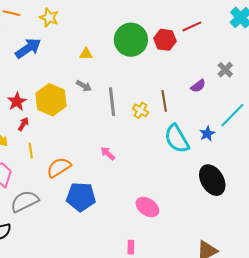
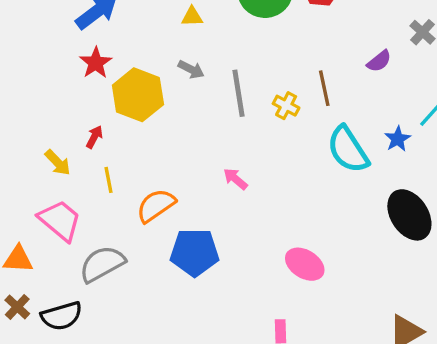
red star: (17, 102) -> (96, 63), moved

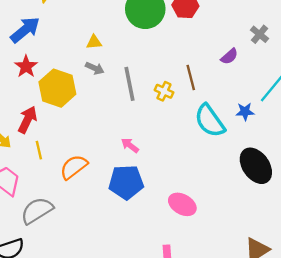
yellow triangle: (192, 17) -> (94, 42), moved
red arrow: (94, 137) -> (27, 120), size x1.6
blue star: (398, 139) -> (245, 112), turned 30
blue pentagon: (195, 252) -> (126, 182), moved

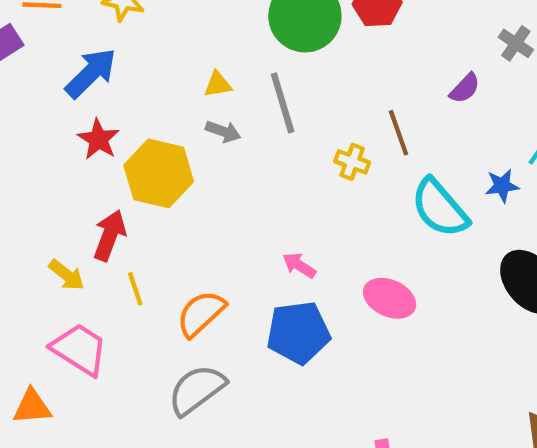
gray line: (129, 84) -> (283, 103), moved
pink ellipse: (182, 204) -> (390, 298), moved
gray semicircle: (37, 211) -> (197, 390), moved

